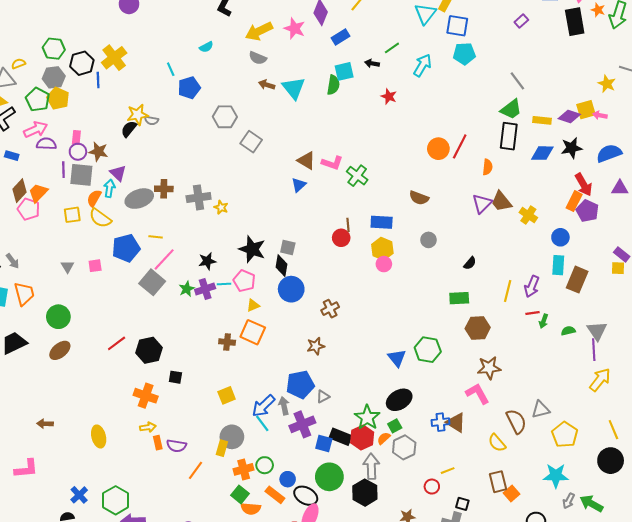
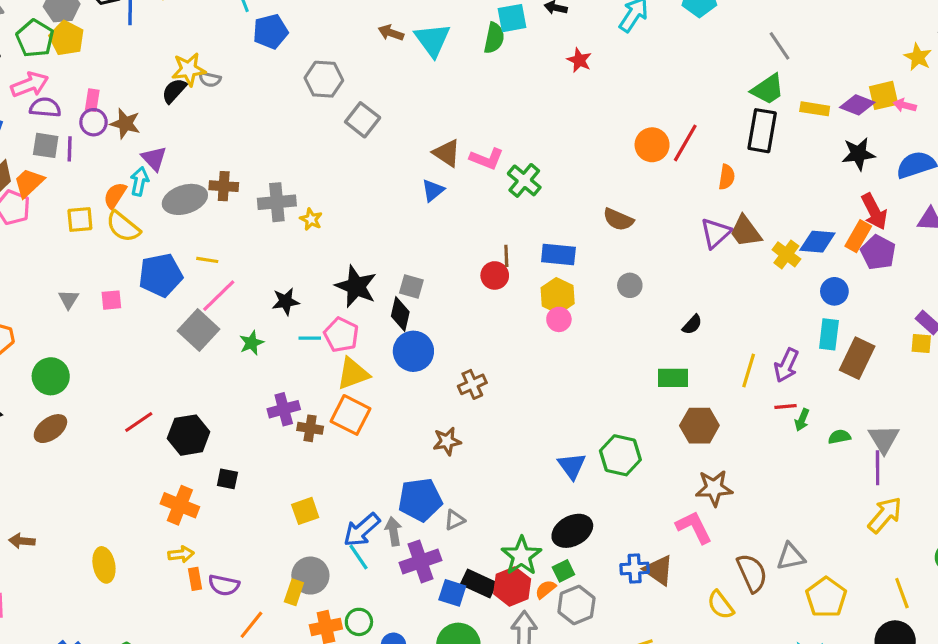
blue diamond: (542, 153) -> (817, 242), moved
gray square: (81, 175) -> (46, 145), moved, size x0.7
purple cross: (205, 289) -> (284, 409), moved
yellow triangle: (253, 305) -> (353, 374), size x1.6

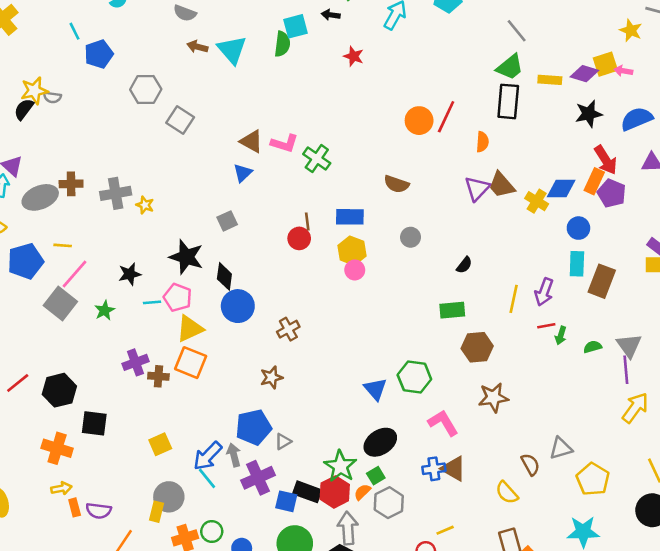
gray square: (411, 286) -> (227, 221), moved, turned -36
black square: (227, 479) -> (94, 423), size x1.5
pink L-shape: (694, 527) -> (443, 423), moved
brown semicircle: (752, 573) -> (530, 464), size x0.7

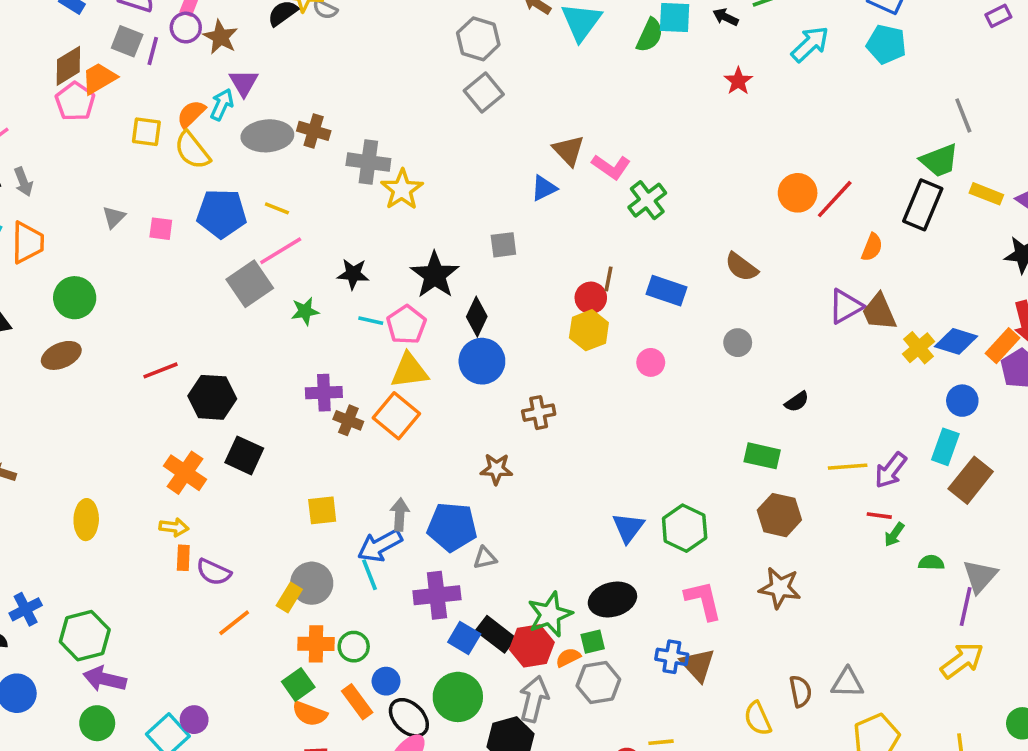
gray hexagon: (146, 89) -> (478, 39), moved
yellow star: (145, 205) -> (402, 190), size x1.6
yellow hexagon: (352, 251) -> (589, 330), moved
yellow line: (514, 299) -> (848, 467), turned 56
gray arrow: (234, 455) -> (400, 514), moved

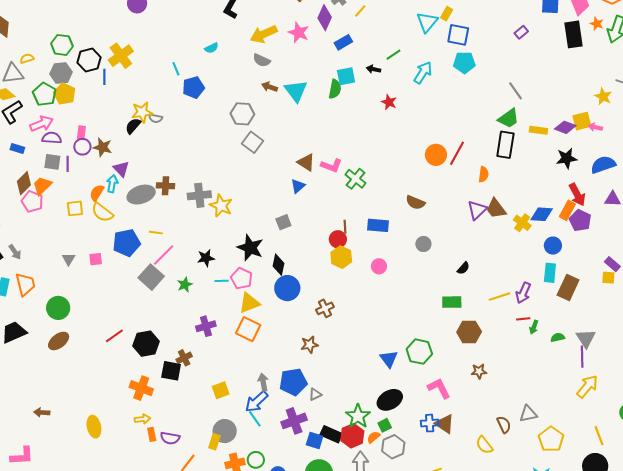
brown cross: (348, 420) -> (184, 358), moved, turned -35
brown star: (780, 588) -> (479, 371), size x0.7

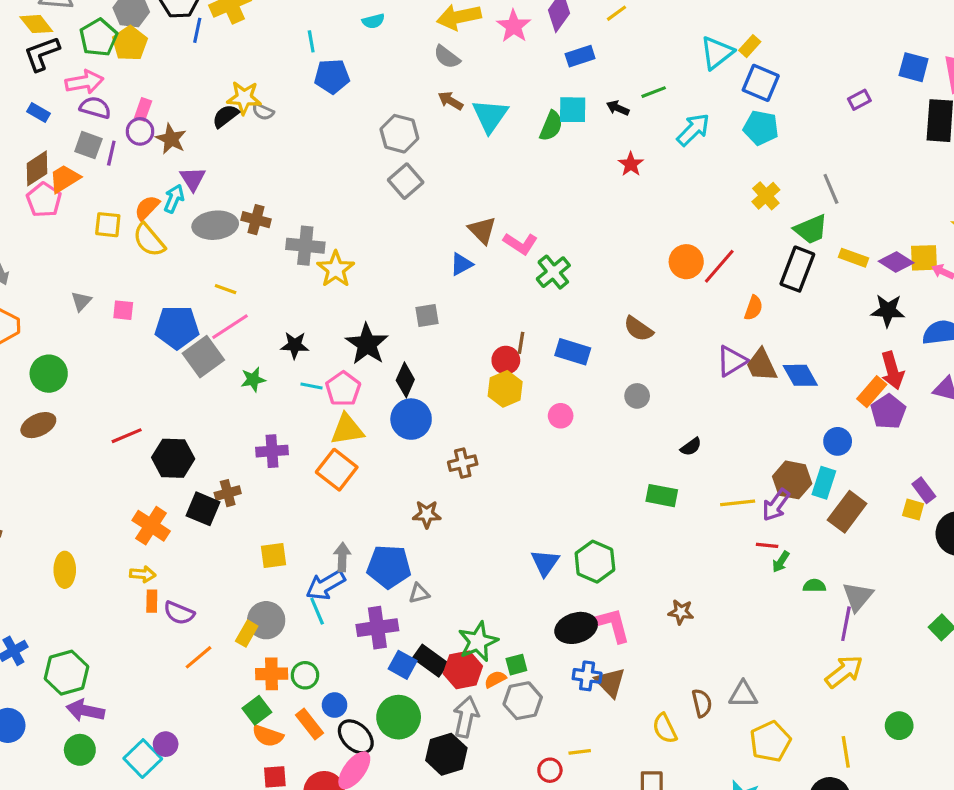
blue diamond: (542, 214) -> (800, 375), moved, turned 45
yellow cross: (522, 223) -> (766, 196), moved
blue pentagon: (127, 243) -> (177, 327), moved
brown hexagon: (469, 332) -> (792, 480), moved
black ellipse: (390, 400) -> (576, 628), moved

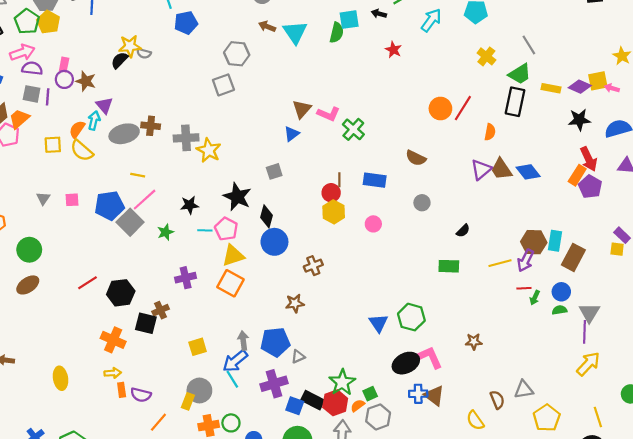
gray square: (406, 181) -> (223, 85), moved, turned 30
brown triangle: (482, 230) -> (302, 109), turned 36
blue circle: (838, 441) -> (561, 292), moved

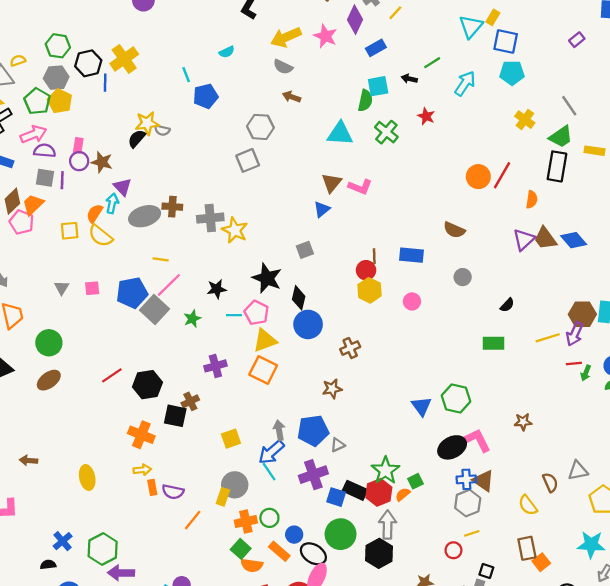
cyan triangle: (295, 32) -> (340, 134), moved, turned -50
green cross: (353, 129) -> (386, 132), moved
gray hexagon: (378, 417) -> (468, 503), moved

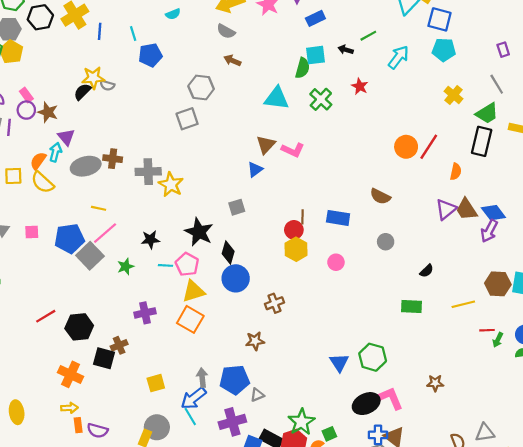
purple rectangle: (577, 40) -> (503, 50), moved, turned -72
blue line: (105, 83) -> (100, 31), moved
pink rectangle: (78, 145) -> (26, 95), turned -48
purple arrow: (575, 334) -> (489, 231), moved

